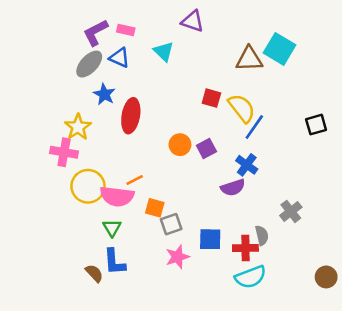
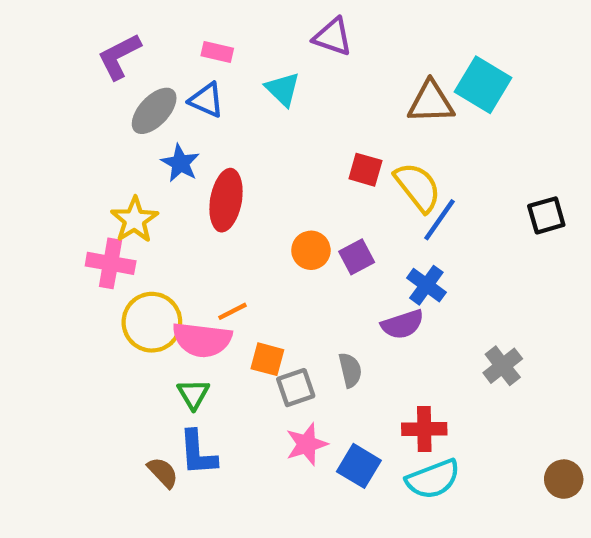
purple L-shape: (96, 33) -> (119, 56), moved
gray semicircle: (262, 235) -> (350, 370), moved
blue square: (210, 239) -> (359, 466), moved, turned 30

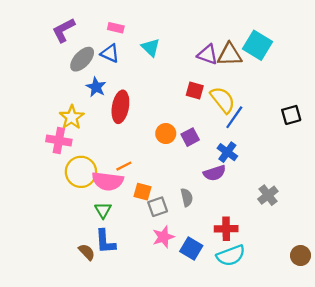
purple triangle: (333, 37) -> (208, 55), moved

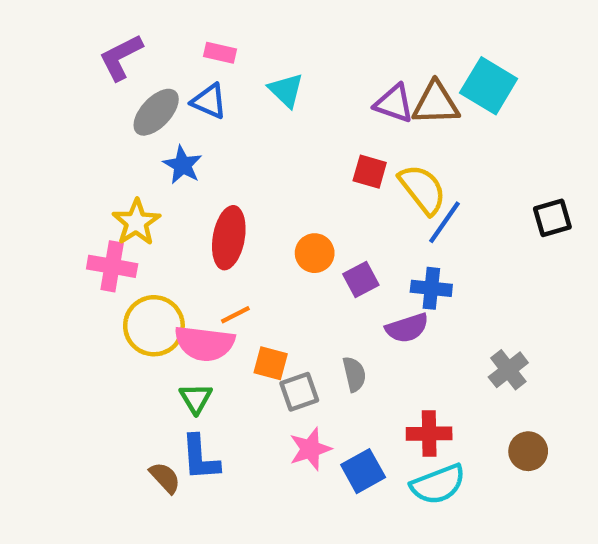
red ellipse: (120, 107) -> (229, 238), moved
purple square: (190, 137) -> (361, 280), moved
blue cross: (227, 152) -> (431, 288), turned -30
blue square: (191, 249) -> (363, 471), turned 30
brown circle: (301, 255) -> (528, 451), moved

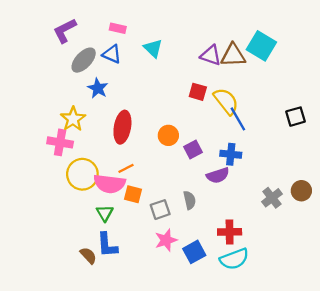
blue line: (445, 222) -> (238, 119), turned -65
orange square: (271, 363) -> (133, 194), moved
brown circle: (528, 451) -> (301, 191), moved

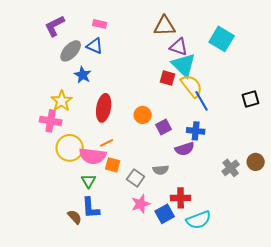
cyan triangle: (153, 48) -> (184, 65), moved, size x1.5
brown triangle: (233, 55) -> (165, 26), moved
gray semicircle: (190, 200) -> (161, 170), turned 98
gray square: (160, 210) -> (136, 178), turned -36
red cross: (230, 232) -> (181, 198), moved

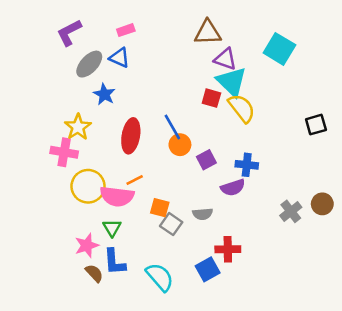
pink rectangle: (100, 24) -> (126, 30), turned -32
blue line: (202, 101) -> (172, 127), moved
orange square: (113, 165) -> (160, 208), moved
pink star: (141, 204) -> (87, 245), moved
cyan semicircle: (199, 220) -> (160, 277), moved, turned -110

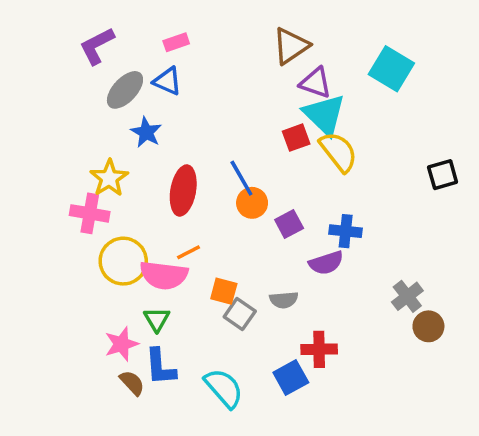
brown triangle: (208, 33) -> (291, 46), turned -32
red square: (211, 98) -> (296, 138), turned -36
brown circle: (322, 204) -> (428, 326), moved

